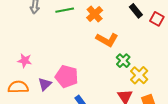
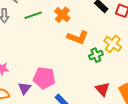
green cross: (123, 61) -> (96, 55), turned 32
yellow cross: (139, 75) -> (113, 44), moved

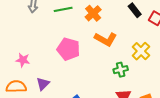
green cross: (96, 55) -> (121, 70), moved
pink pentagon: (44, 78) -> (68, 49), moved

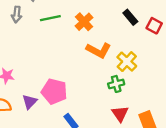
pink pentagon: (68, 49) -> (54, 91), moved
yellow cross: (141, 51) -> (127, 62), moved

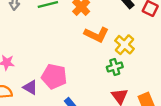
purple triangle: (30, 102) -> (30, 87), turned -42

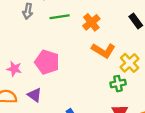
pink pentagon: (54, 76) -> (47, 62), moved

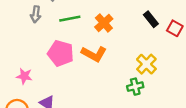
orange L-shape: (103, 50) -> (94, 54), moved
pink pentagon: (47, 62) -> (61, 53), moved

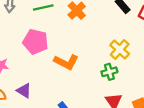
orange L-shape: (94, 54) -> (66, 62), moved

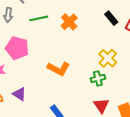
pink pentagon: (35, 42) -> (17, 48), moved

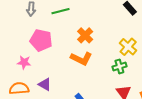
orange cross: (69, 22) -> (85, 35), moved

